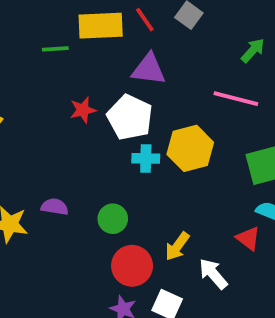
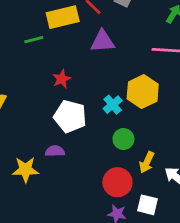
white pentagon: (130, 117) -> (70, 116), moved
cyan cross: (146, 158) -> (113, 105), turned -30
green circle: (113, 219) -> (123, 139), moved

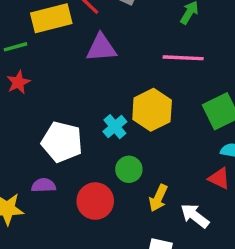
red star: (62, 79) -> (18, 82), moved
red circle: (117, 182) -> (95, 201), moved

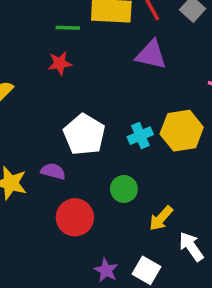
green circle: (129, 169) -> (124, 189), moved
red circle: (95, 201) -> (75, 217), moved

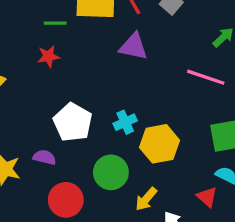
yellow hexagon: (182, 131) -> (159, 144), moved
green circle: (124, 189) -> (111, 172), size x1.4

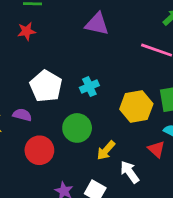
yellow hexagon: (159, 144) -> (136, 107), moved

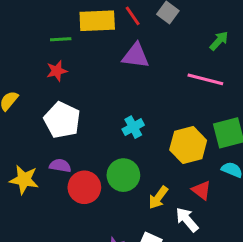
white pentagon: (46, 86) -> (62, 120), moved
red triangle: (156, 149) -> (201, 190), moved
red circle: (39, 150) -> (84, 187), moved

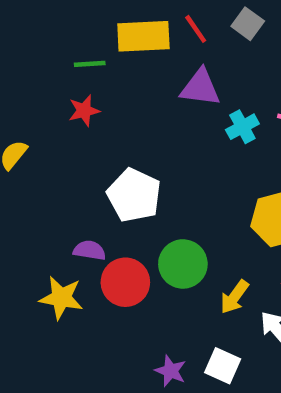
white pentagon: (62, 120) -> (134, 195), moved
cyan cross: (133, 127) -> (242, 127), moved
yellow star: (24, 180) -> (61, 298), moved

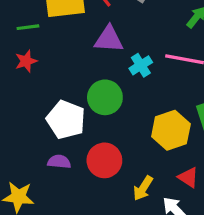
purple semicircle: (90, 250) -> (59, 162), moved
green circle: (183, 264) -> (105, 97), moved
red circle: (125, 282) -> (104, 160), moved

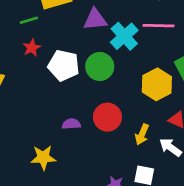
cyan cross: (141, 65) -> (124, 36), size x1.5
white pentagon: (66, 120) -> (64, 65), moved

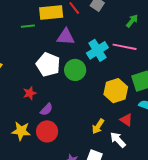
purple triangle: (95, 19) -> (66, 37), moved
red star: (32, 48) -> (30, 93), moved
red circle: (107, 117) -> (47, 131), moved
purple semicircle: (71, 124) -> (46, 109), turned 128

